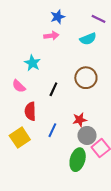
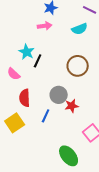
black line: (53, 89) -> (38, 61), moved
gray circle: (87, 135) -> (59, 95), moved
green ellipse: (78, 160) -> (69, 156), moved, turned -55

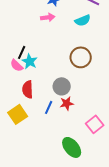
cyan star: (27, 52) -> (30, 61), moved
black line: (38, 61) -> (22, 52), moved
red star: (72, 106) -> (67, 103), moved

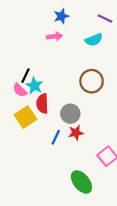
red semicircle: (28, 89) -> (42, 104), moved
yellow square: (18, 114) -> (25, 117), moved

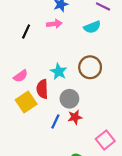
black line: (25, 76) -> (26, 31), moved
cyan star: (34, 86) -> (59, 72), moved
pink semicircle: (20, 90) -> (21, 76), turned -80

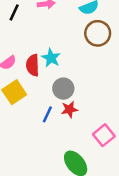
brown circle: (90, 67) -> (98, 33), moved
red semicircle: (42, 89) -> (33, 65), moved

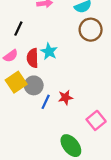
black line: (14, 12) -> (18, 29), moved
gray circle: (63, 89) -> (34, 85), moved

